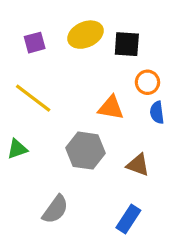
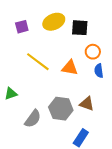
yellow line: (33, 98) -> (38, 62), moved
gray hexagon: (85, 151) -> (61, 109), moved
gray semicircle: (55, 209) -> (33, 119), moved

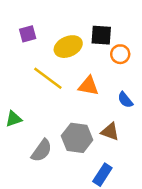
yellow ellipse: (54, 22) -> (68, 47), moved
orange circle: (93, 52) -> (120, 54), moved
blue semicircle: (99, 71) -> (125, 100), moved, turned -32

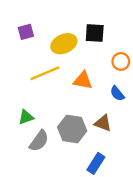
orange circle: (120, 54) -> (121, 61), moved
yellow line: (48, 78) -> (45, 73), turned -60
green triangle: (14, 119) -> (26, 117), moved

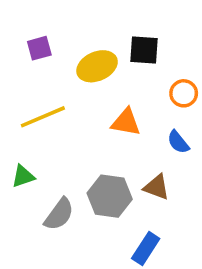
yellow line: (45, 73) -> (43, 117), moved
green triangle: (26, 117) -> (23, 176), moved

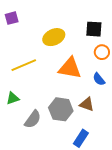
purple square: (39, 48) -> (12, 18), moved
black square: (144, 50) -> (94, 29), moved
orange triangle: (126, 122) -> (70, 68), size x1.4

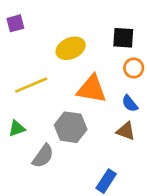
brown triangle: (87, 104) -> (126, 131), moved
gray hexagon: (61, 109) -> (71, 127), moved

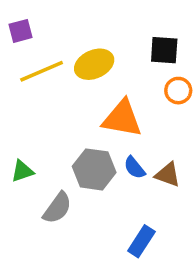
yellow line: (31, 85) -> (42, 71), moved
blue semicircle: (130, 104) -> (134, 168), moved

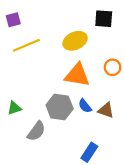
black square: (164, 50) -> (104, 19), moved
yellow ellipse: (94, 64) -> (75, 41), moved
orange circle: (178, 91) -> (113, 67), moved

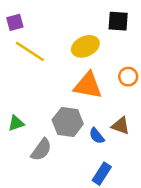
yellow line: (26, 45) -> (30, 51), turned 56
blue semicircle: (85, 106) -> (97, 136), moved

